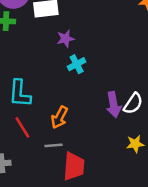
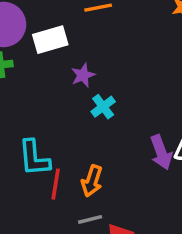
red line: (22, 127) -> (56, 184), moved, turned 50

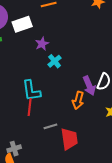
cyan L-shape: (34, 158) -> (31, 91), moved
orange arrow: (92, 181) -> (78, 100), moved

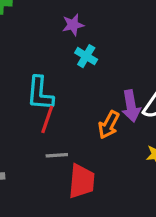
cyan cross: (55, 61) -> (86, 56), turned -32
red line: (30, 107) -> (47, 119), moved

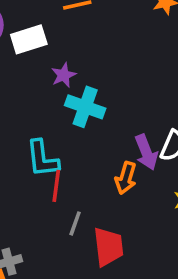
cyan cross: (86, 56) -> (85, 107), size x1.5
gray line: (57, 155) -> (75, 223), turned -55

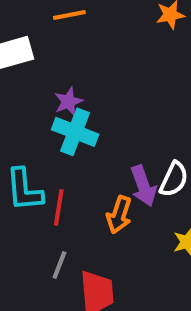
purple star: (64, 75) -> (68, 102), moved
red line: (56, 186) -> (59, 207), moved

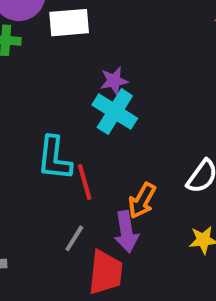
purple arrow: (143, 186) -> (126, 232), moved
red line: (59, 207) -> (85, 182), turned -36

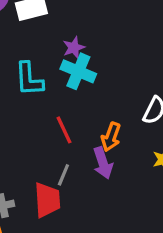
cyan L-shape: (54, 158) -> (29, 79), moved
red trapezoid: (105, 272) -> (47, 200), moved

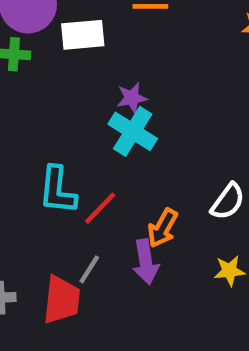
cyan L-shape: (29, 79) -> (57, 190), moved
red line: (64, 130) -> (100, 208), turned 60

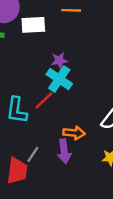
red line: (100, 208) -> (44, 100), moved
orange arrow: (163, 228) -> (74, 133), turned -115

